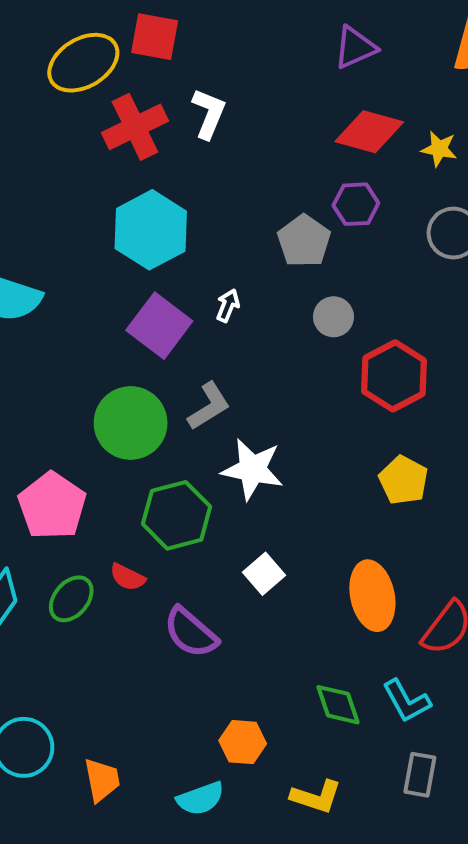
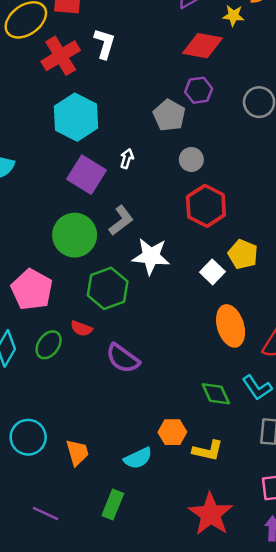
yellow star: (439, 149) -> (233, 16), moved
red hexagon: (394, 376) -> (206, 206), moved
white square: (264, 574) -> (212, 272), moved
orange hexagon: (243, 742) -> (172, 432), moved

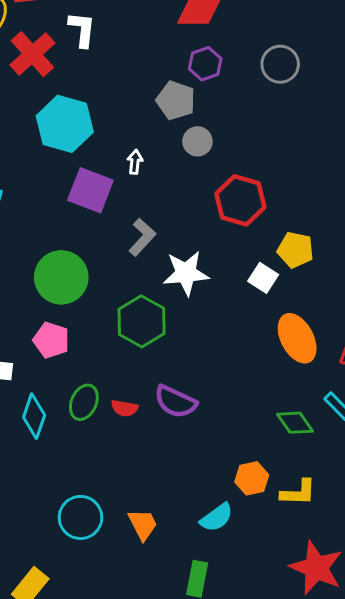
gray circle: (191, 159) -> (197, 141), moved
green circle: (75, 235) -> (61, 277), moved
pink pentagon: (32, 290) -> (51, 340), size x0.7
red semicircle: (81, 328) -> (125, 408), moved

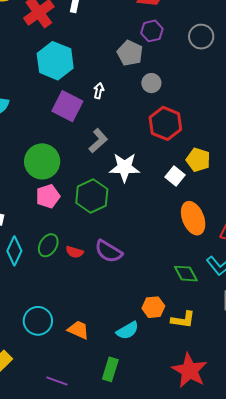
gray circle: (197, 141) -> (151, 83), moved
pink pentagon: (51, 340) -> (48, 196), moved, turned 30
orange trapezoid: (143, 525) -> (78, 330), turned -45

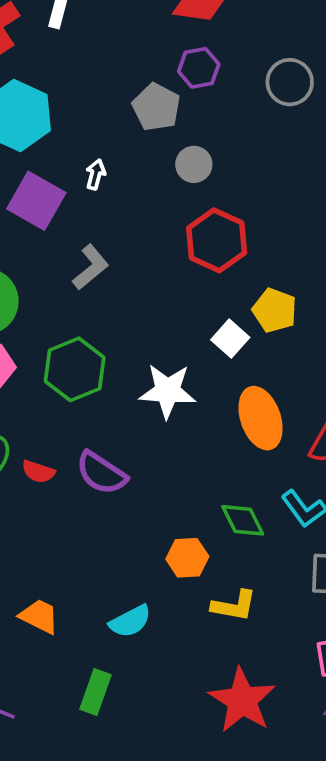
white star: (124, 167) -> (168, 391), moved
orange hexagon: (153, 307) -> (187, 558), moved

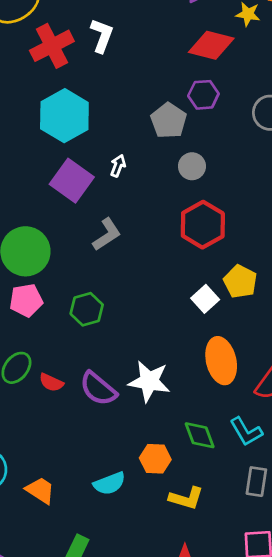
green hexagon: (75, 369) -> (87, 309), size x0.7
white star: (168, 391) -> (149, 381), moved
cyan semicircle: (130, 621) -> (109, 483), moved

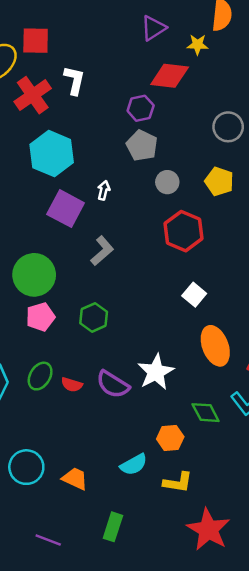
purple hexagon: (203, 95) -> (141, 108), moved
yellow pentagon: (240, 282) -> (219, 181), moved
white star: (149, 381) -> (156, 372), turned -30
yellow L-shape: (186, 498) -> (178, 482), moved

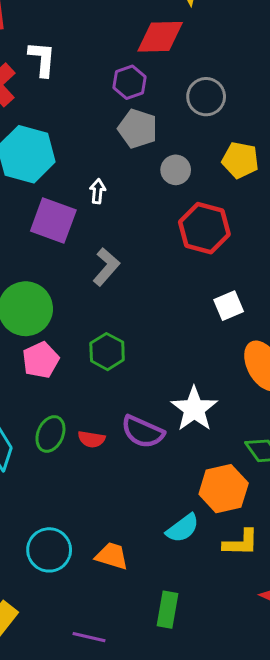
gray circle: (228, 127) -> (206, 97), moved
white square: (194, 295) -> (229, 306), turned 35
orange hexagon: (170, 438) -> (224, 489), size x1.4

